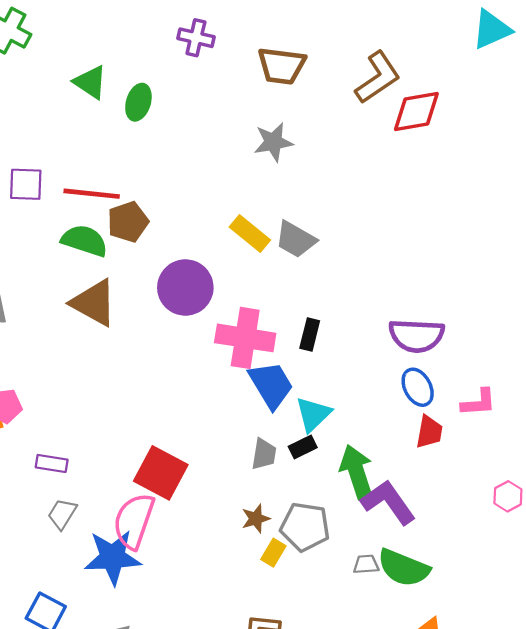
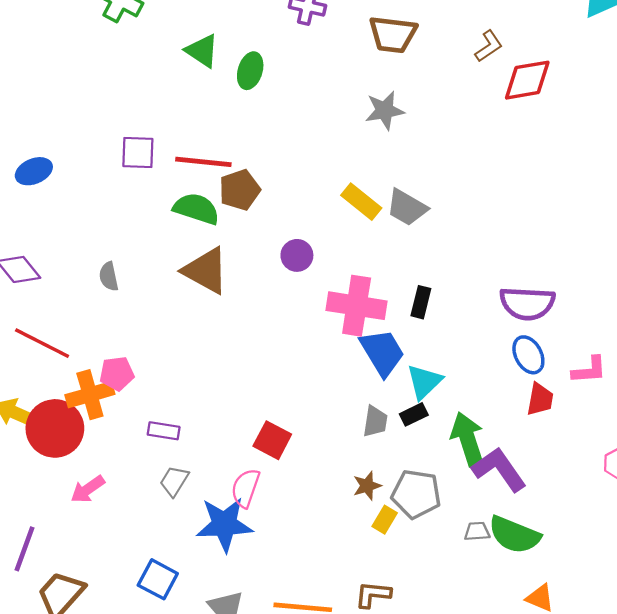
brown L-shape: (378, 78) -> (489, 46), size x0.6
purple circle: (185, 288) -> (297, 255), size x0.6
red square: (161, 473) -> (272, 440), size x0.7
pink semicircle: (134, 521) -> (245, 488), size x0.7

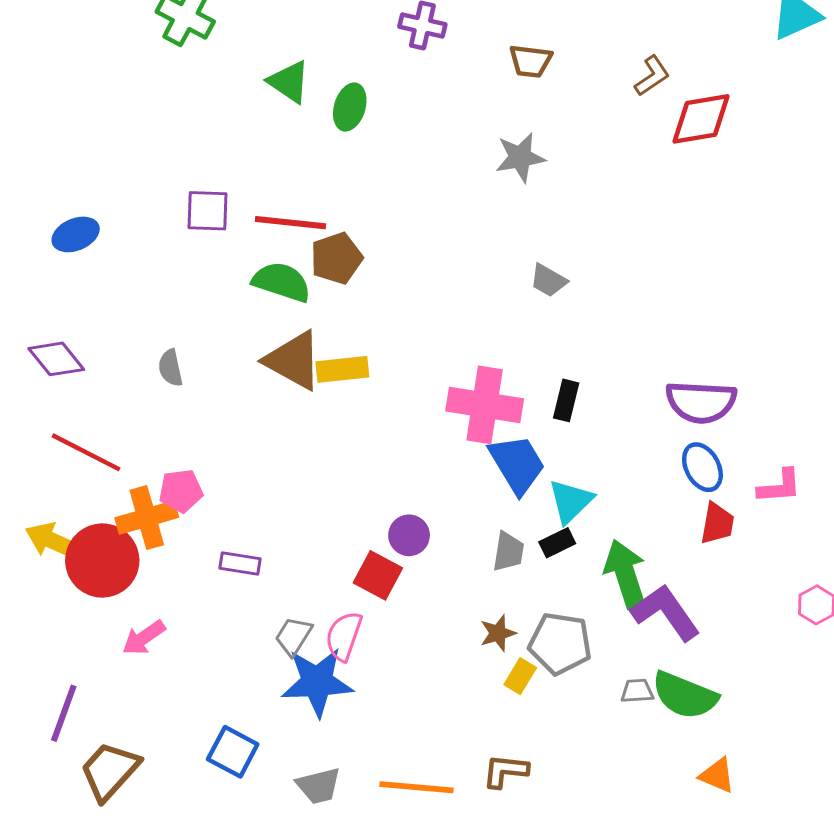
brown trapezoid: (393, 34) -> (531, 61), size x0.7
yellow rectangle: (361, 202) -> (342, 369), moved, turned -45
gray trapezoid: (407, 207) -> (548, 280), size x0.7
purple circle: (297, 255) -> (409, 535), moved
gray trapezoid: (174, 481) -> (293, 636), moved

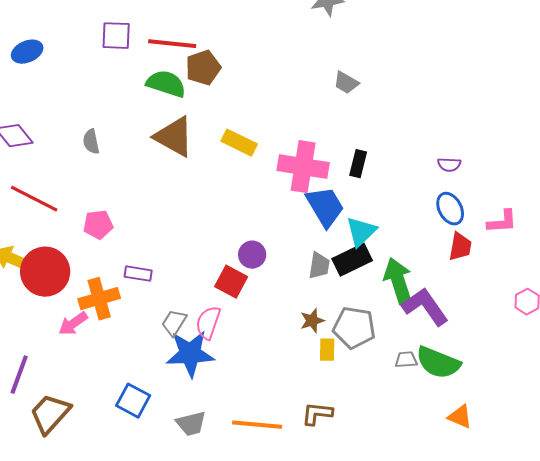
yellow rectangle: (342, 369) -> (239, 143), moved, turned 32
purple semicircle: (701, 402) -> (449, 165), size x0.5
orange cross: (147, 518) -> (99, 299), moved
black rectangle: (557, 543) -> (352, 260), size x1.6
yellow rectangle: (520, 676) -> (327, 350), turned -30

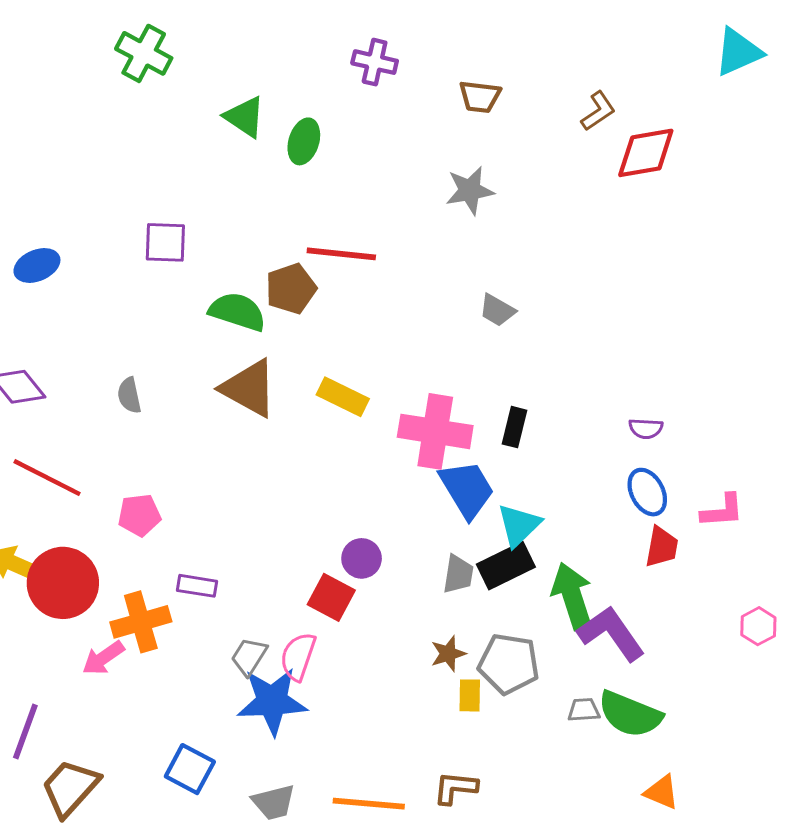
red line: (172, 44) -> (341, 254), moved

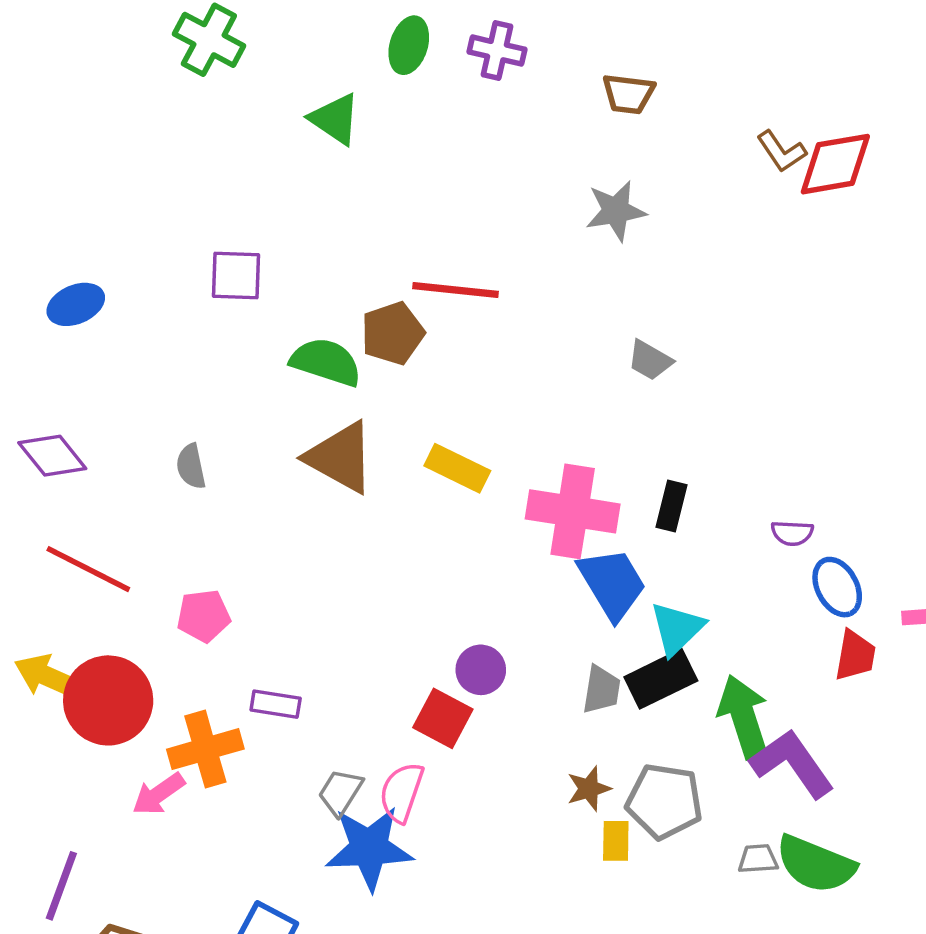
brown L-shape: (598, 111) -> (781, 151), moved, turned 90
green ellipse: (304, 141) -> (409, 45), moved
purple semicircle: (646, 429) -> (792, 533), moved

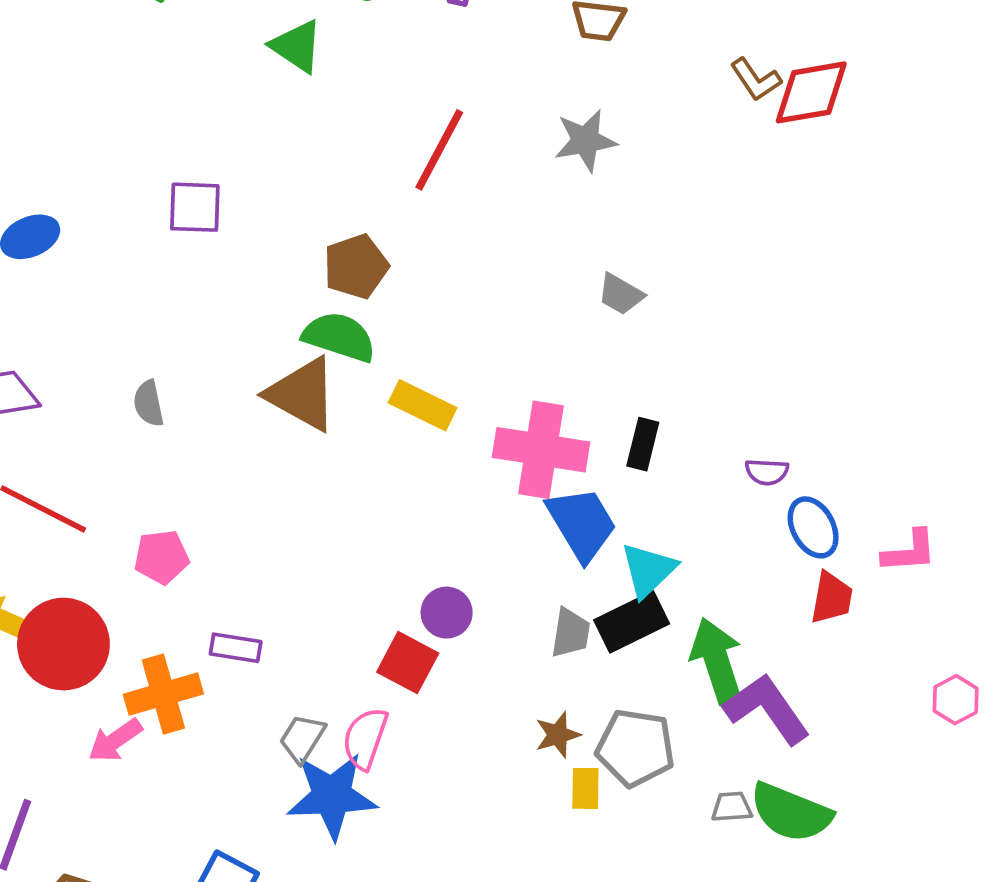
red line: (456, 290) -> (439, 150), moved, turned -68
green semicircle: (326, 362) -> (339, 337), moved

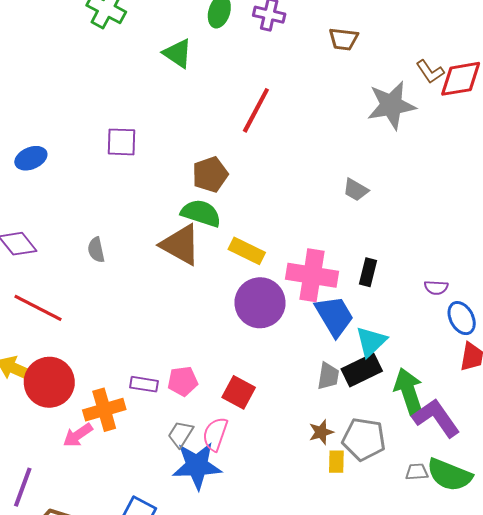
gray star: (585, 141) -> (391, 105), moved, size x1.4
pink pentagon: (162, 557) -> (183, 381), moved
purple circle: (447, 613) -> (260, 303), moved, size x1.8

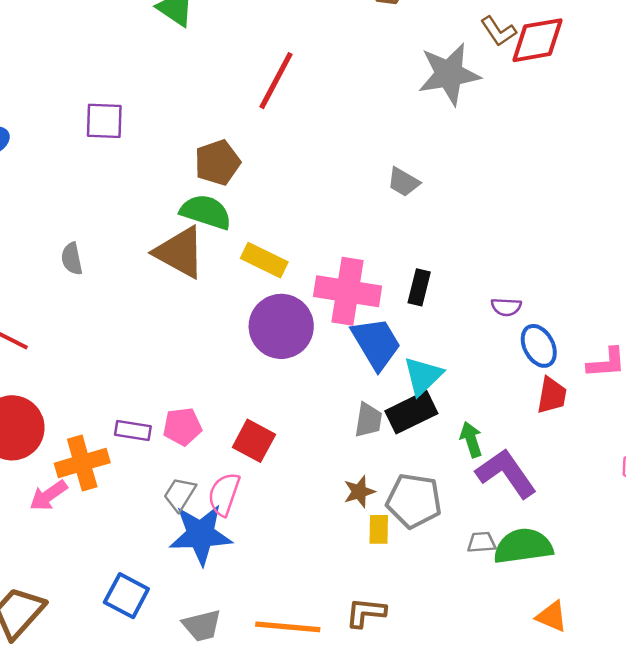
green arrow: (409, 391) -> (471, 440), size x0.6
green semicircle: (449, 475) -> (523, 546), turned 150

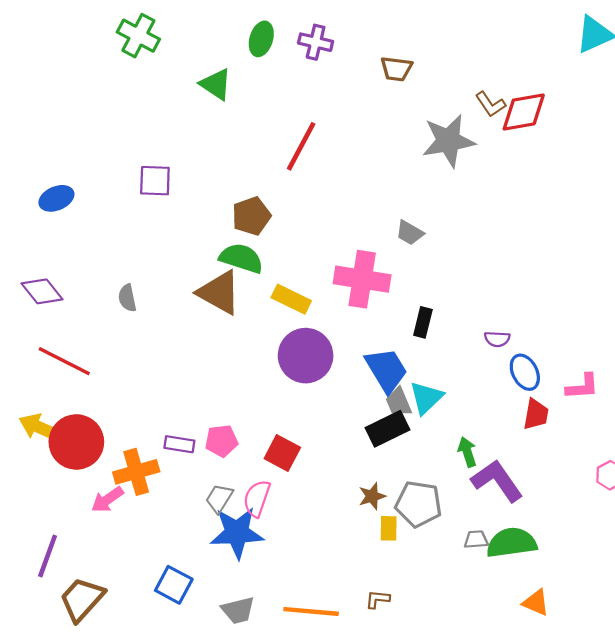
pink cross: (348, 291) -> (362, 279), moved
black rectangle: (411, 412) -> (388, 429), moved
gray trapezoid: (368, 420) -> (399, 402), moved, turned 148
brown L-shape: (366, 613) -> (378, 599), size x0.7

